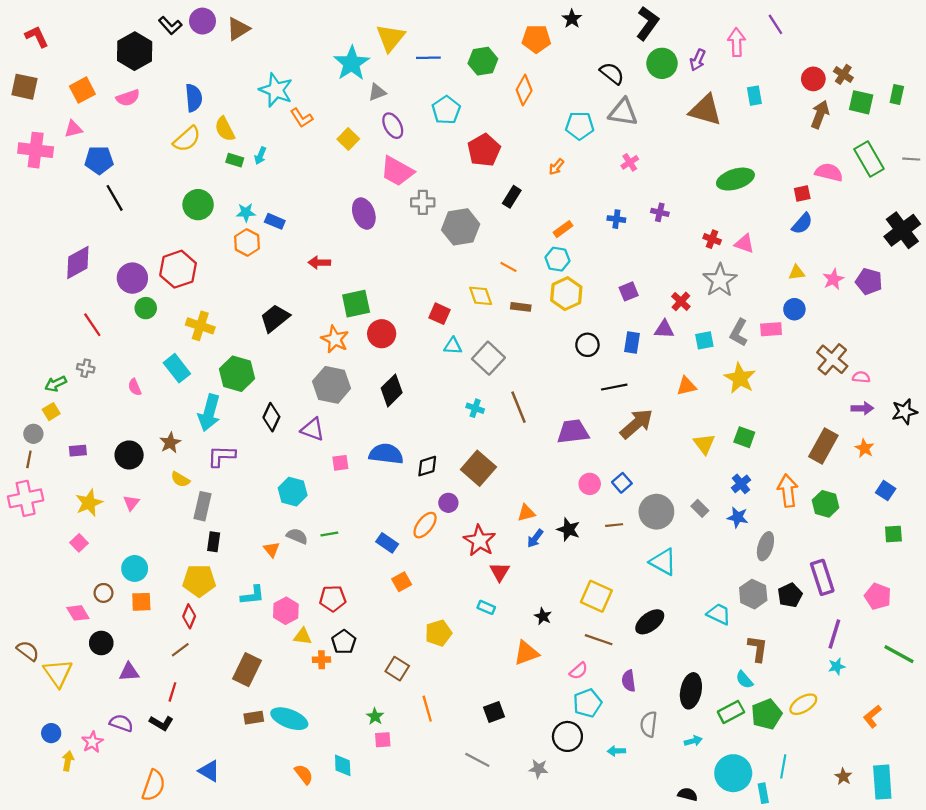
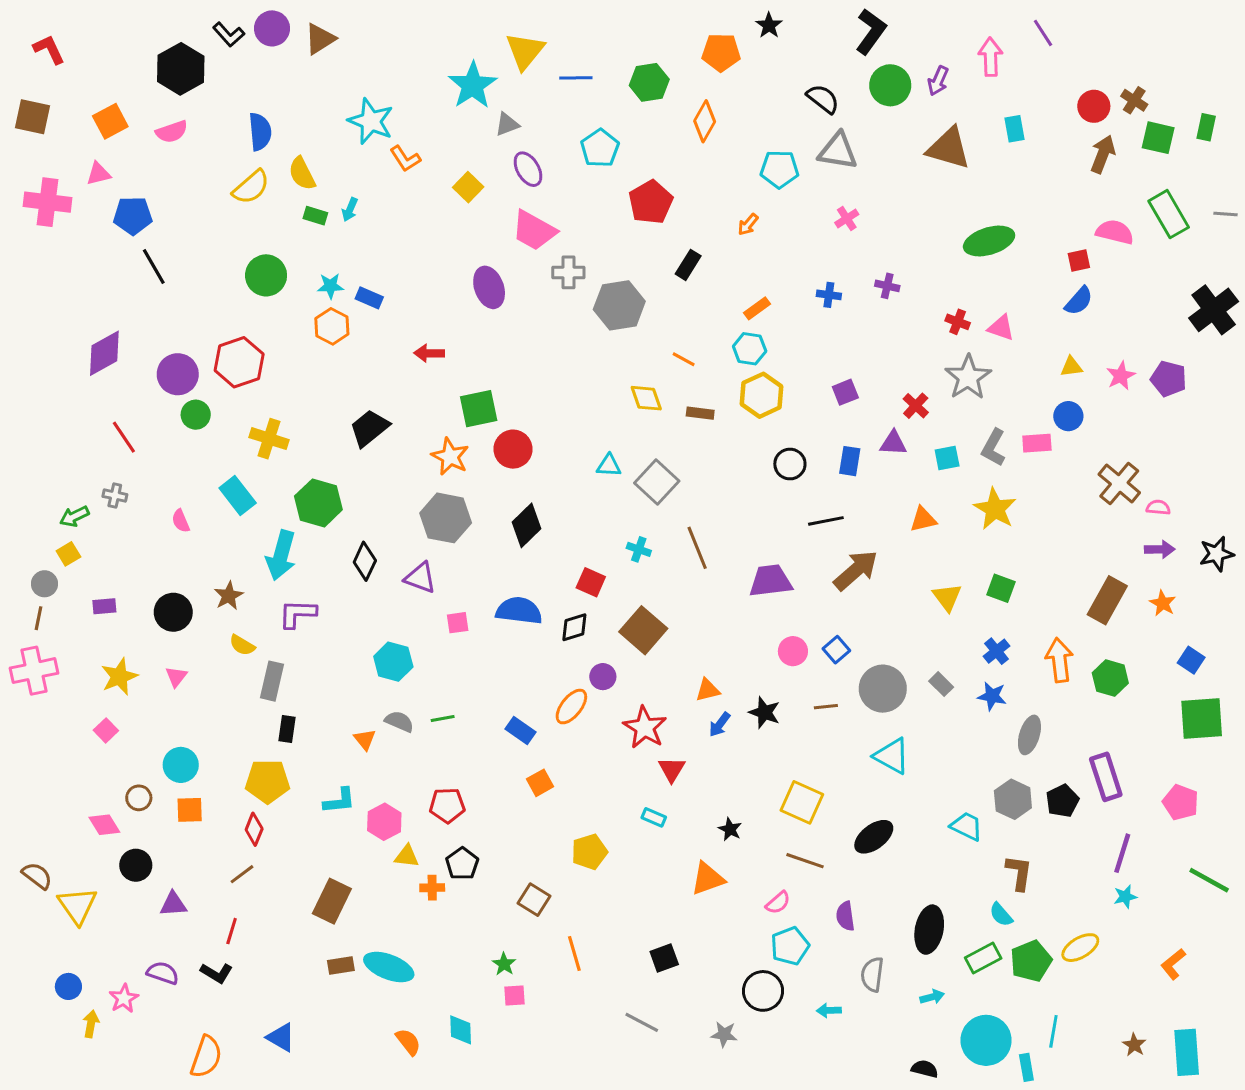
red square: (439, 314) -> (591, 582), moved
green square: (893, 534) -> (1202, 719), size x1.8

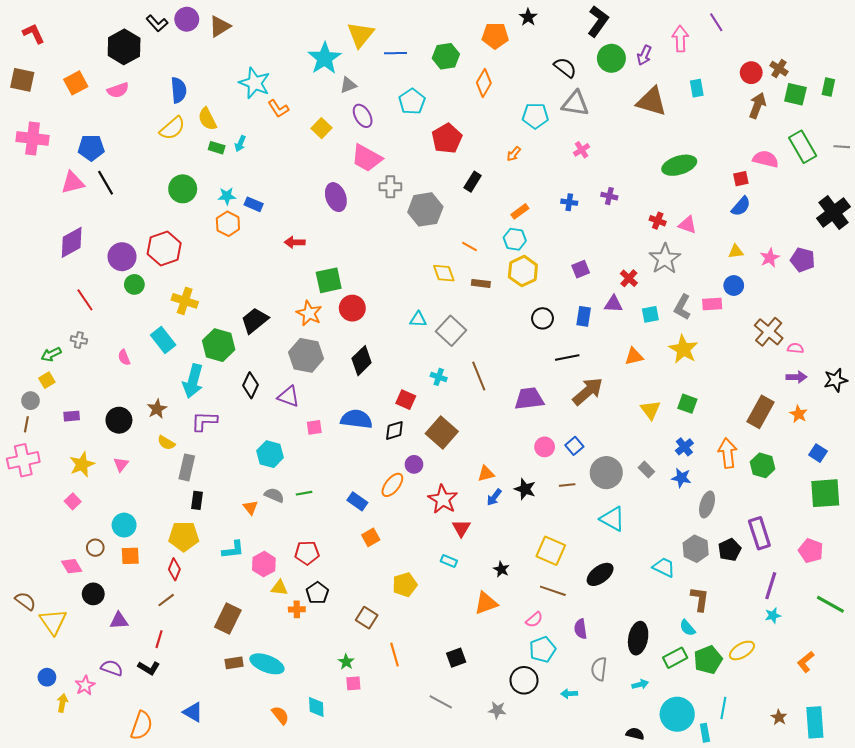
pink triangle: (98, 174) -> (73, 183), moved, size x1.4
black trapezoid: (369, 428) -> (255, 320), moved

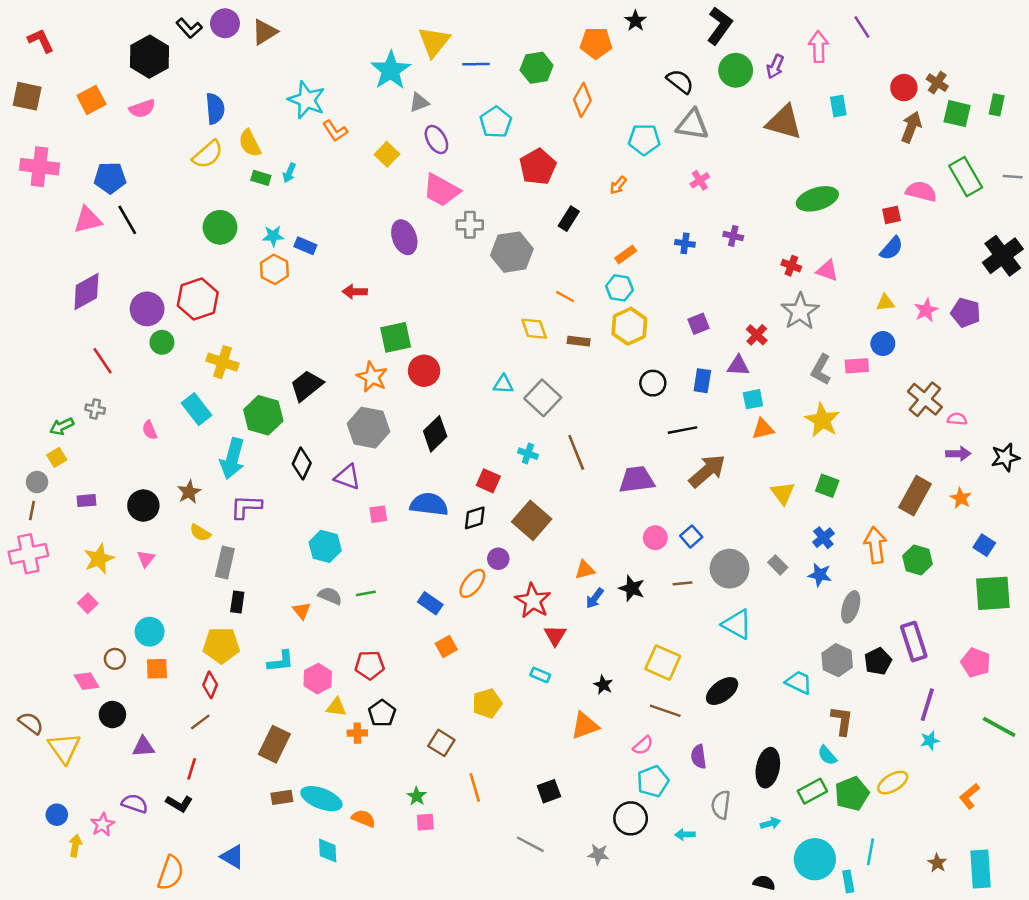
cyan square: (650, 314) -> (753, 399), moved
cyan diamond: (316, 707) -> (328, 851), moved
orange semicircle: (280, 715) -> (363, 818), moved, turned -30

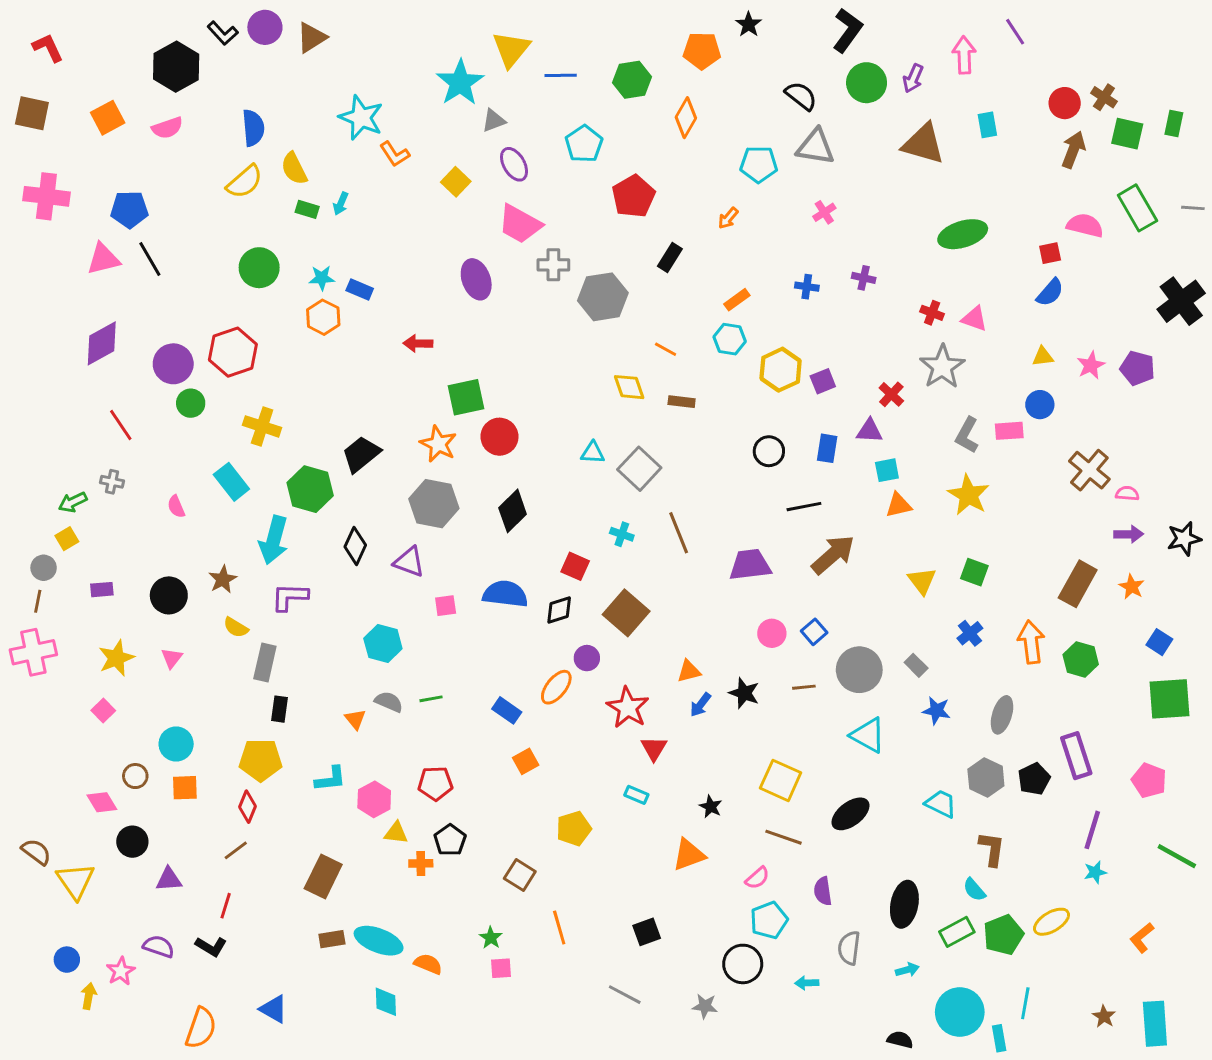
yellow hexagon: (629, 326) -> (781, 370), moved
blue star: (820, 575) -> (936, 710), moved

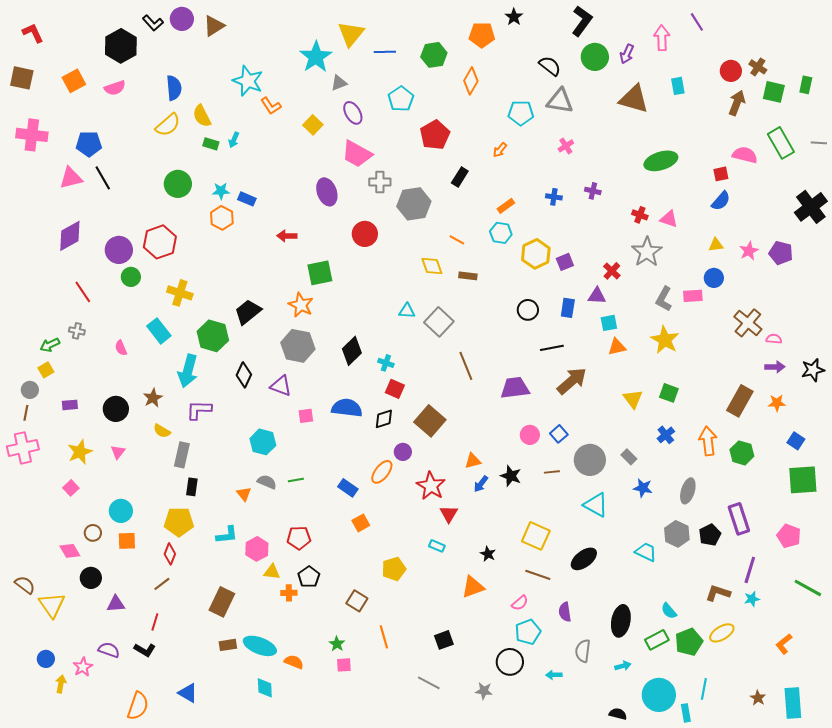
red circle: (499, 437) -> (365, 234), moved
cyan cross: (622, 534) -> (386, 363), moved
orange star: (1132, 587) -> (777, 403), turned -30
brown L-shape: (992, 849) -> (718, 593), moved, turned -80

